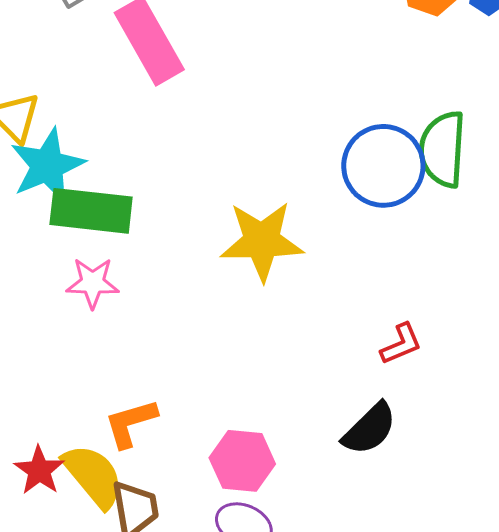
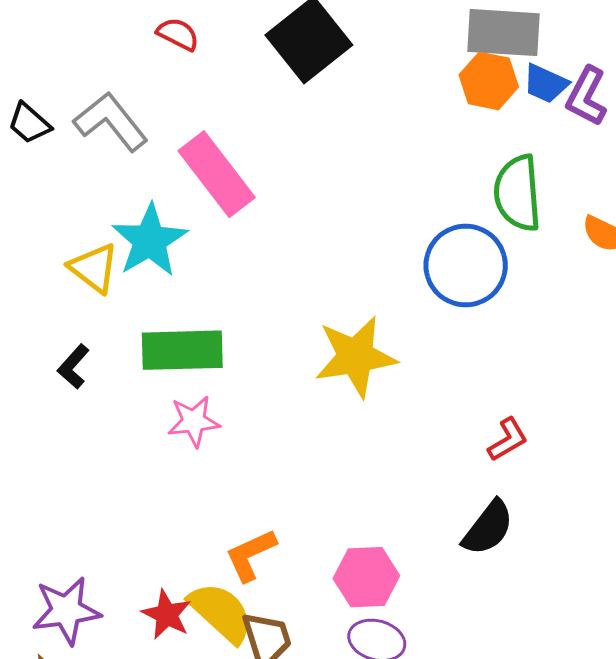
green semicircle: (442, 149) -> (518, 193), moved
cyan star: (47, 166) -> (150, 241), moved

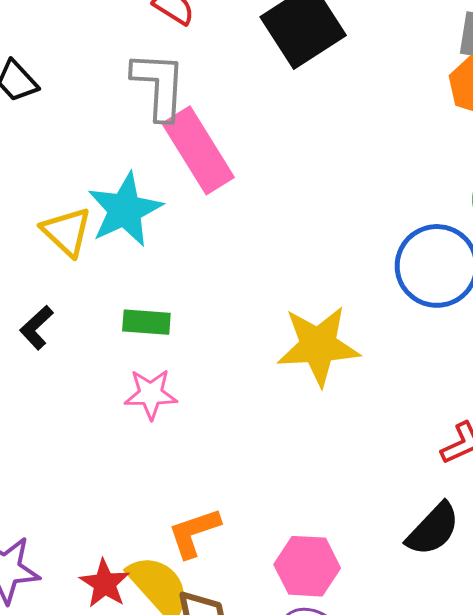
gray L-shape: (111, 122) -> (159, 86), moved, turned 36
green rectangle: (182, 350) -> (146, 322), size x0.6

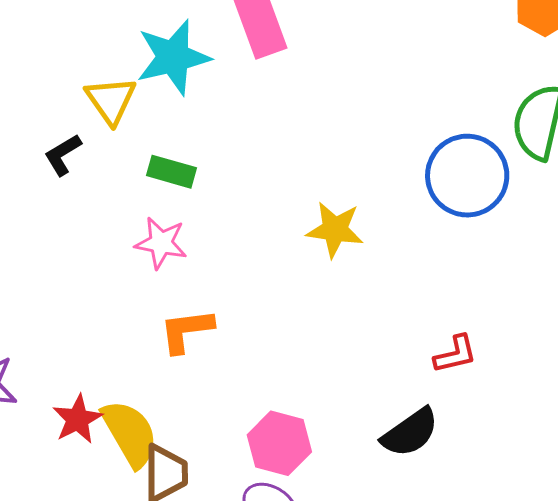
yellow triangle: (67, 232) -> (111, 100), moved
yellow star: (318, 346) -> (335, 230), size x0.7
orange L-shape: (194, 533) -> (186, 331), moved

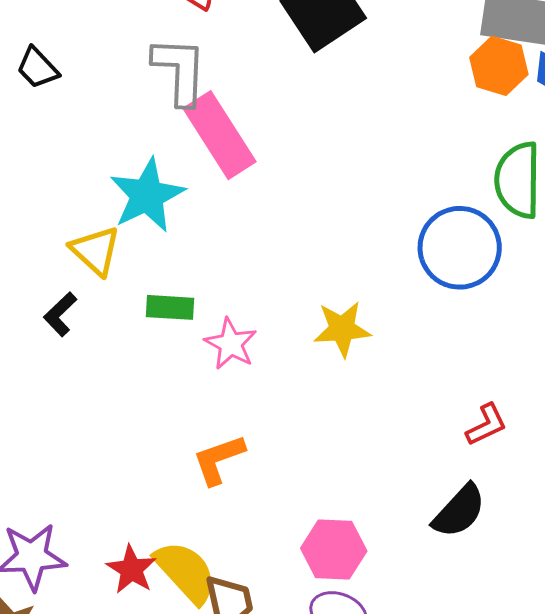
pink star: (161, 243) -> (231, 344), moved, turned 30

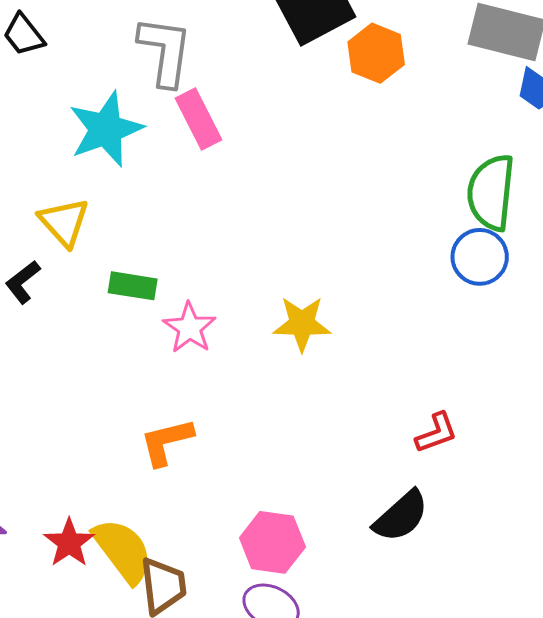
orange hexagon: (499, 66) -> (376, 53), moved
pink rectangle: (220, 135) -> (198, 119), size x0.7
cyan star: (147, 195) -> (106, 129), moved
blue circle: (460, 248) -> (480, 257), moved, size x0.7

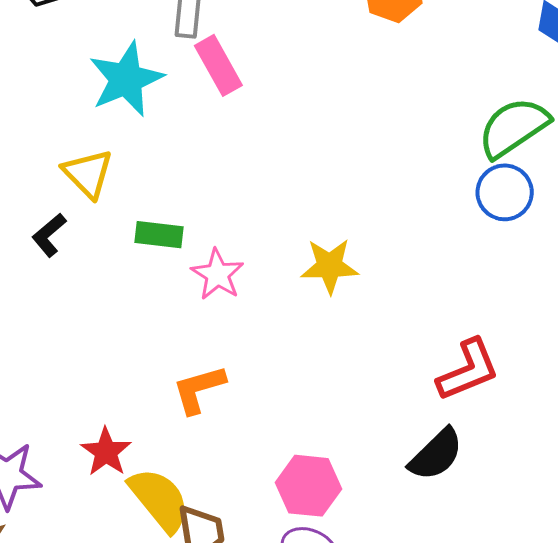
green semicircle: (491, 192) -> (514, 128), turned 52
red L-shape: (436, 433) -> (468, 370), size x1.5
red star: (69, 543) -> (106, 452), moved

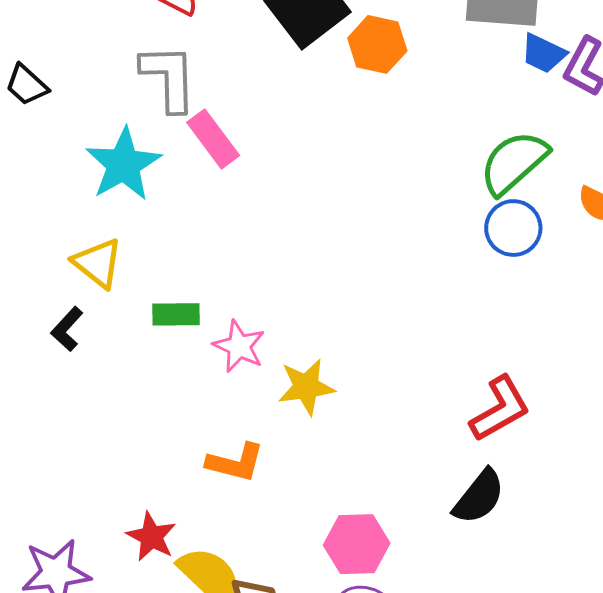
yellow star: (330, 266) -> (306, 387), moved
orange L-shape: (199, 389) -> (235, 463), turned -142

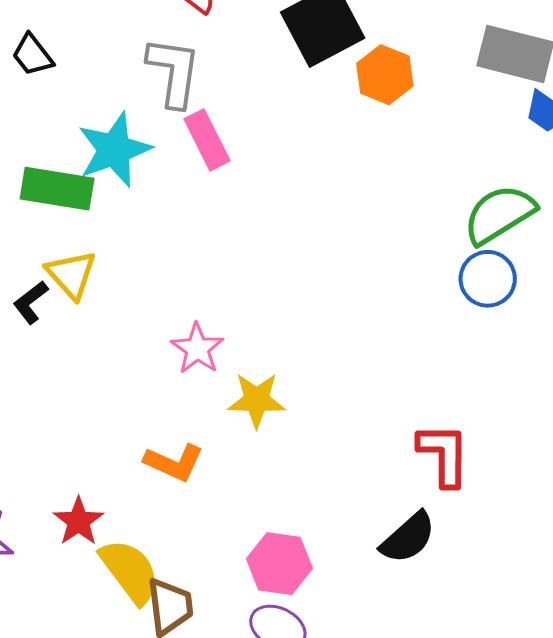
yellow triangle: (98, 263) -> (71, 275), moved
green rectangle: (176, 314) -> (57, 189), moved, size x1.5
red L-shape: (500, 409) -> (444, 455), turned -70

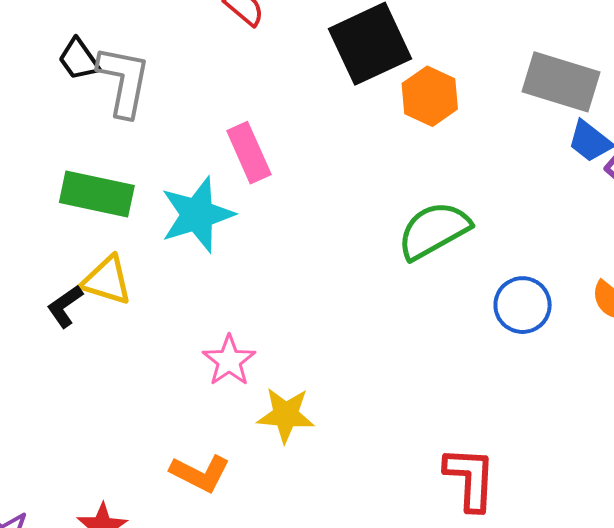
gray L-shape: (174, 72) -> (124, 81), moved
cyan star: (114, 150) -> (197, 215), moved
green semicircle: (499, 214) -> (434, 230), moved
yellow triangle: (71, 275) -> (107, 280), turned -34

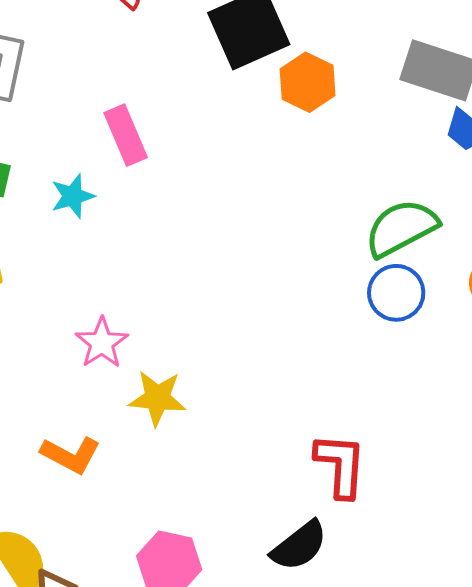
cyan star: (197, 215) -> (73, 196), size x0.6
green semicircle: (434, 230) -> (401, 228), moved

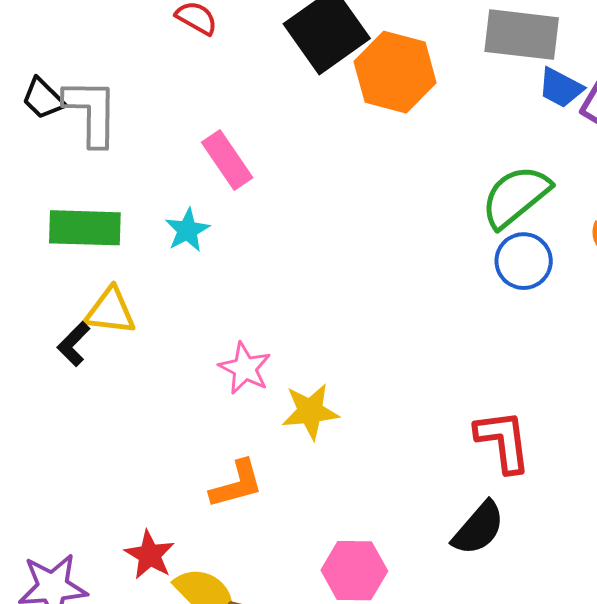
orange hexagon: (308, 82) -> (395, 72), size x1.4
orange L-shape: (71, 455) -> (237, 484), turned -32

